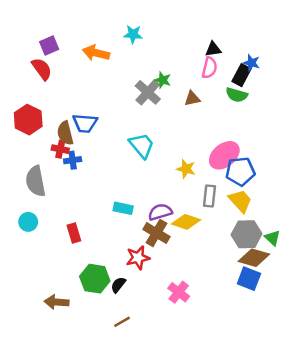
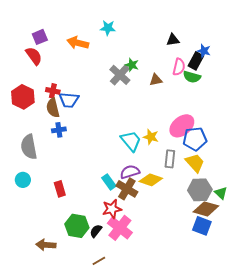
pink semicircle: (210, 68) -> (179, 67), moved
cyan trapezoid: (142, 145) -> (131, 141), moved
red cross: (60, 149) -> (53, 91), moved
cyan rectangle: (123, 208) -> (109, 182), moved, turned 42
pink cross: (179, 292) -> (120, 228), moved, size x1.4

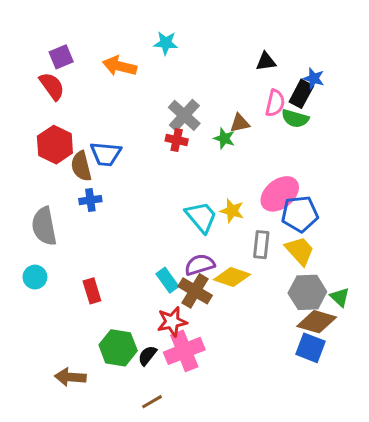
green star: (132, 65) -> (224, 138), moved
red cross: (53, 91) -> (177, 140), moved
red hexagon: (23, 97) -> (55, 145), moved
pink cross: (120, 228) -> (184, 351), turned 30

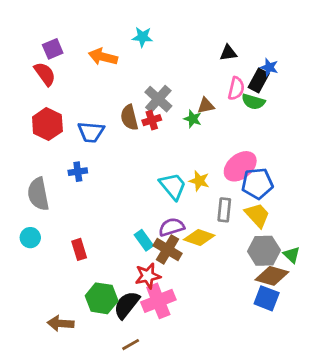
red cross: (177, 140) -> (152, 120), turned -30
brown semicircle: (81, 166) -> (129, 117), moved
black semicircle: (147, 356) -> (127, 305), size x1.6

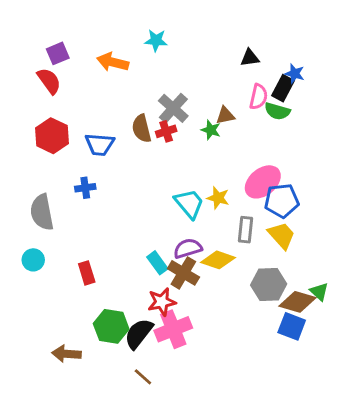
gray hexagon: (264, 251) -> (269, 284), moved
green triangle: (292, 255) -> (319, 292), moved
brown line: (131, 345) -> (143, 377), turned 72

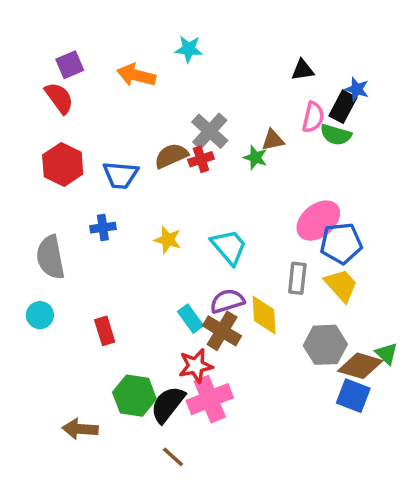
brown semicircle: (142, 129) -> (171, 156), turned 80
yellow star: (218, 198) -> (168, 240), moved
yellow diamond: (218, 260) -> (264, 315), turned 68

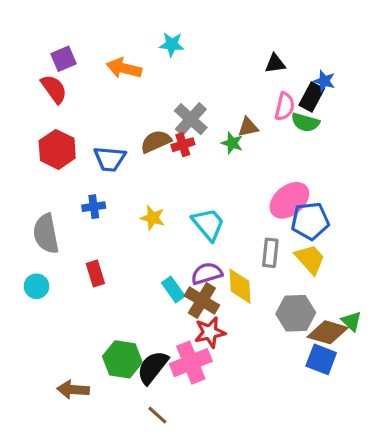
red rectangle: (105, 331) -> (95, 273), moved
red star: (196, 366) -> (210, 332), moved

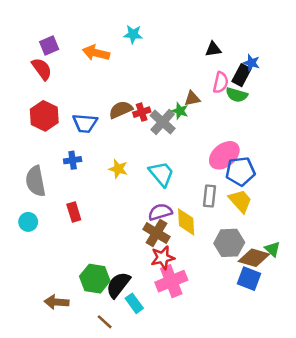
gray cross: (191, 119) -> (163, 122), moved
cyan rectangle: (173, 289) -> (134, 303), moved
pink cross: (191, 363) -> (171, 281), moved
brown line: (157, 415) -> (105, 322), moved

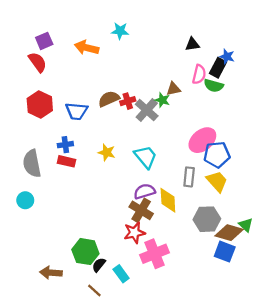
red rectangle: (74, 212) -> (66, 161), moved, turned -60
red star: (163, 258) -> (134, 233), moved
black semicircle: (118, 285) -> (99, 265), moved, size x0.6

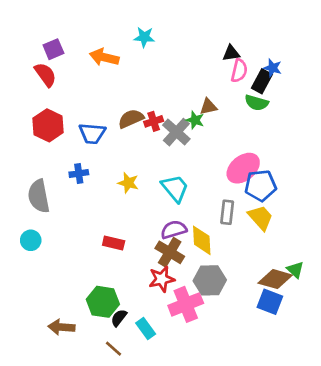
pink semicircle: (199, 74) -> (239, 71), moved
red rectangle: (66, 161) -> (114, 243), moved
gray hexagon: (207, 219) -> (210, 280), moved

